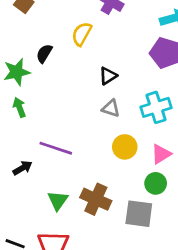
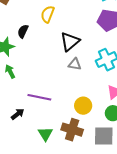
black triangle: (108, 76) -> (70, 41), size x1.5
yellow circle: (125, 147) -> (83, 106), moved

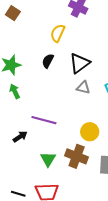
black semicircle: (23, 31) -> (48, 61), moved

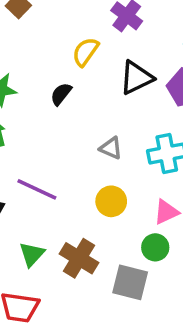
black triangle: (80, 63) -> (136, 78), moved
yellow circle: (90, 132) -> (111, 201), moved

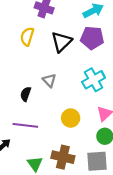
black semicircle: (61, 94) -> (26, 94), moved
gray triangle: (111, 148) -> (49, 80), moved, turned 40

